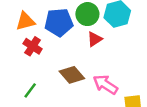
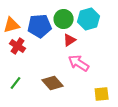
brown diamond: (72, 75) -> (53, 83), moved
pink arrow: (105, 84) -> (79, 63), moved

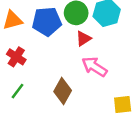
red cross: (18, 46) -> (16, 57), moved
brown diamond: (53, 83) -> (63, 91), turned 70

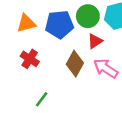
green line: (17, 91) -> (42, 99), moved
brown diamond: (63, 91) -> (75, 64), moved

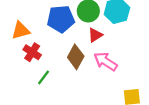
orange triangle: (26, 23) -> (21, 30), moved
green line: (42, 99) -> (44, 77), moved

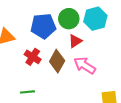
red cross: (32, 52) -> (33, 57), moved
green line: (44, 77) -> (27, 92), moved, turned 48

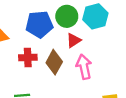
red cross: (33, 57) -> (28, 58), turned -35
pink arrow: (85, 65) -> (84, 67), turned 45

